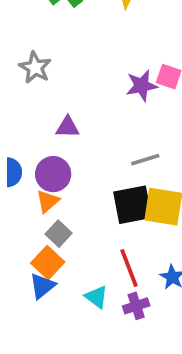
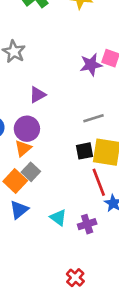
purple triangle: (68, 127) -> (37, 95), turned -30
black square: (133, 205) -> (84, 151), size x0.6
orange square: (48, 263) -> (15, 181), moved
red line: (129, 268) -> (99, 182), moved

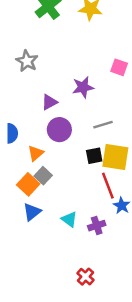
purple star: (91, 65) -> (83, 87), moved
purple circle: (27, 129) -> (59, 130), moved

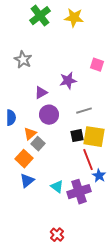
gray square: (43, 176) -> (38, 144), moved
purple cross: (97, 226) -> (79, 192), size x1.6
red cross: (85, 277) -> (57, 235), moved

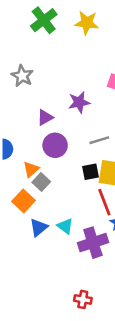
blue triangle: (27, 181) -> (39, 227), moved
cyan triangle: (57, 187) -> (65, 226), moved
red cross: (57, 235) -> (83, 299), moved, turned -32

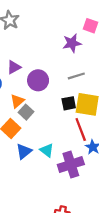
purple star: (79, 102) -> (72, 43), moved
purple triangle: (45, 118) -> (14, 67), moved

